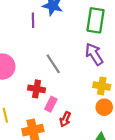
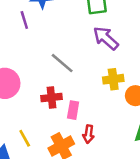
yellow cross: (102, 86) -> (113, 79), moved
red arrow: (65, 119) -> (88, 134), moved

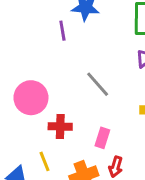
red cross: (52, 97) -> (60, 127), moved

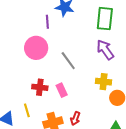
pink circle: (31, 98) -> (36, 48), moved
pink rectangle: (102, 138) -> (62, 90), moved, turned -48

